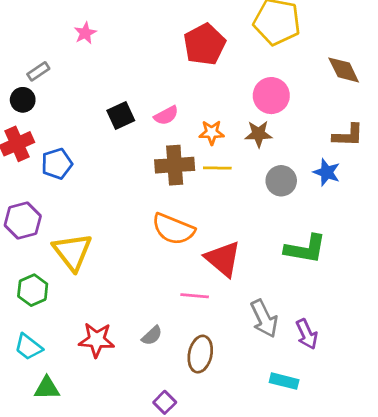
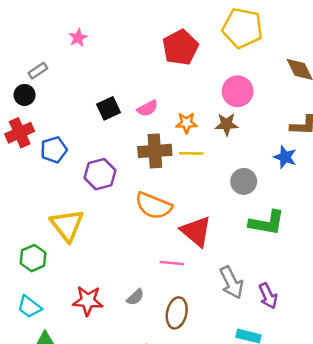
gray circle: (281, 181) -> (244, 181), moved
purple hexagon: (23, 221) -> (100, 174), moved

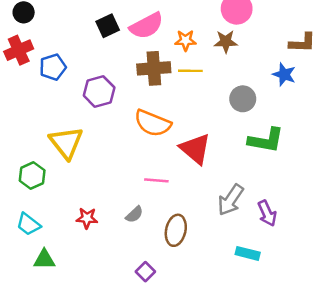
pink semicircle: (147, 108) -> (147, 26), size x1.6
pink line: (172, 263) -> (156, 180), moved
gray arrow: (231, 282) -> (231, 200), turned 60
red star: (88, 301) -> (87, 218), size x0.7

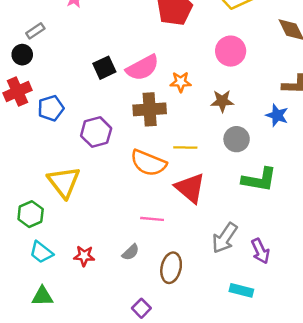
brown star: (226, 42) -> (222, 101), moved
yellow line: (190, 71) -> (185, 147), moved
cyan trapezoid: (28, 224) -> (41, 252), moved

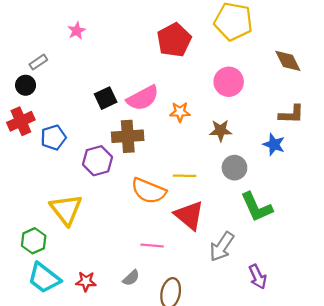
brown cross: (150, 109) -> (128, 136), moved
green L-shape: (259, 180) -> (257, 207), turned 56
gray arrow: (225, 238) -> (222, 247), moved
cyan trapezoid: (41, 252) -> (44, 278), size x1.4

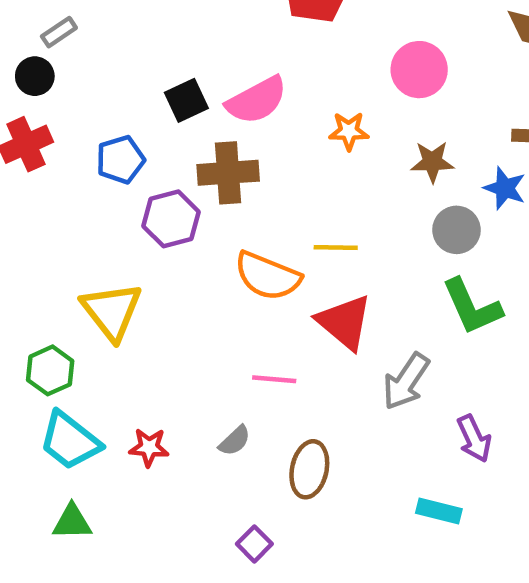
orange star: (180, 112) -> (349, 131), moved
brown star: (221, 131) -> (432, 162), moved
blue pentagon: (53, 137) -> (120, 160), moved
gray circle: (234, 168) -> (456, 230), moved

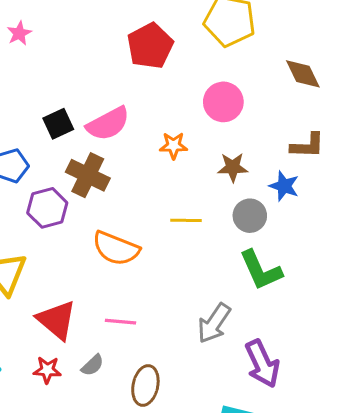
brown cross: (228, 173) -> (88, 175), turned 30
yellow line: (336, 247) -> (186, 220), moved
red triangle: (344, 322) -> (57, 320), moved
purple arrow: (474, 439) -> (262, 364), size x1.4
red star: (149, 447) -> (47, 370), moved

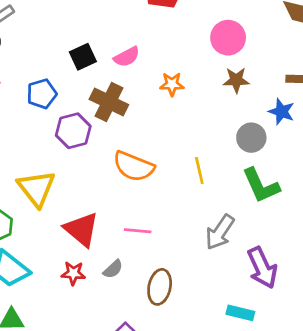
pink semicircle: (108, 124) -> (127, 57), size x0.7
orange star: (173, 146) -> (172, 84), moved
brown star: (233, 167) -> (236, 80), moved
yellow line: (186, 220) -> (199, 170), moved, turned 76

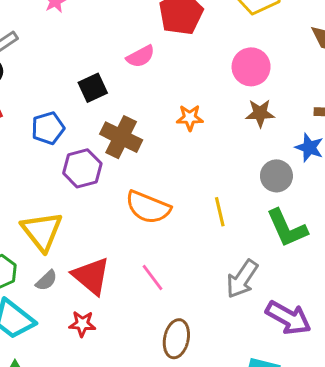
pink semicircle: (127, 57) -> (141, 56), moved
pink line: (138, 231) -> (152, 277), turned 48
purple arrow: (262, 268) -> (288, 318), turned -36
gray semicircle: (113, 269) -> (46, 280), moved

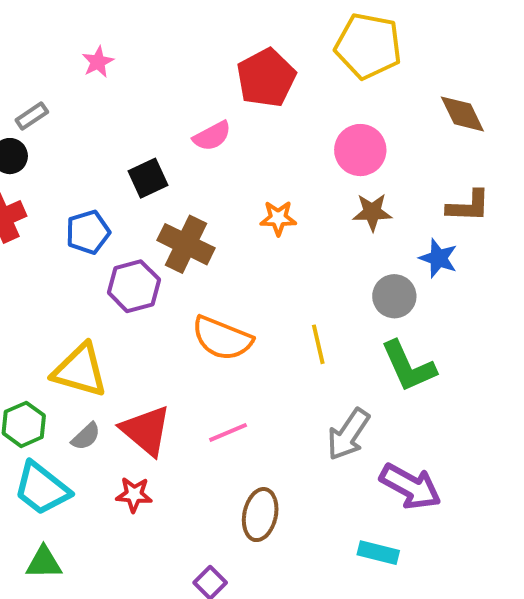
yellow triangle: (42, 231) -> (80, 370), turned -36
pink line: (152, 277) -> (228, 432), turned -76

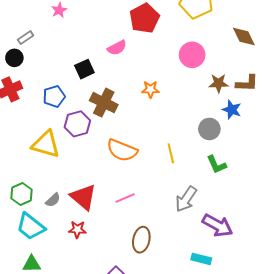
brown star: (372, 212) -> (219, 83), moved
green L-shape: (408, 366) -> (216, 165), size x0.7
yellow triangle: (80, 370) -> (46, 144), moved

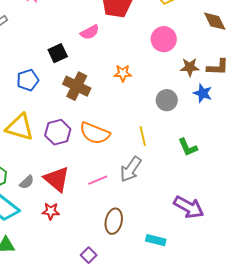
purple hexagon: (77, 124) -> (58, 132), moved
gray circle: (209, 129) -> (167, 100), moved
gray arrow: (186, 199) -> (131, 169), moved
cyan rectangle: (201, 259) -> (156, 240), moved

